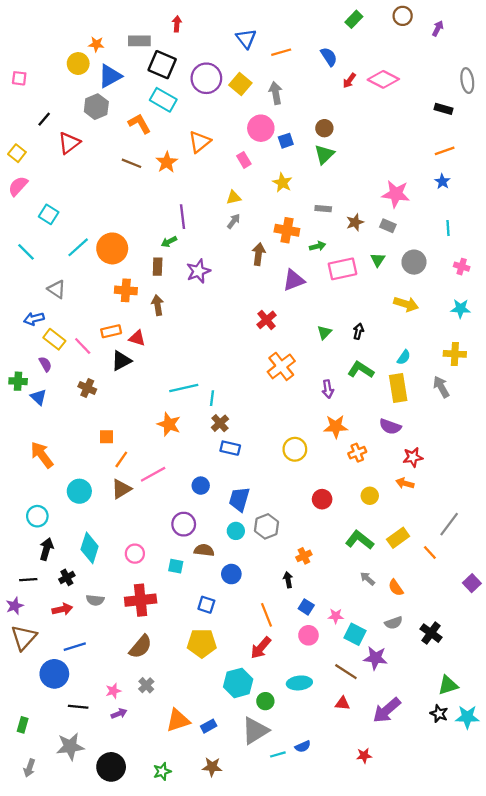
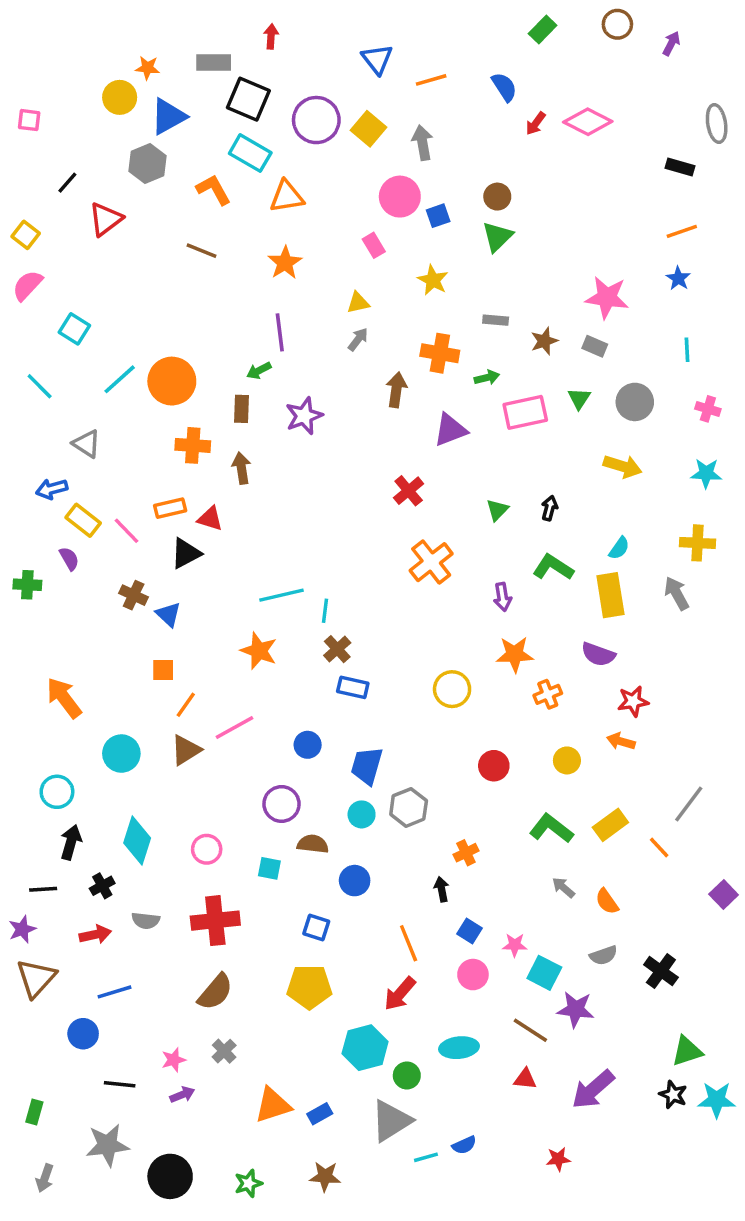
orange triangle: (200, 142) -> (287, 197), moved, turned 30
orange star: (167, 162) -> (285, 263), moved
blue triangle: (38, 397) -> (168, 614), moved
blue circle: (54, 674) -> (83, 1034), size x0.7

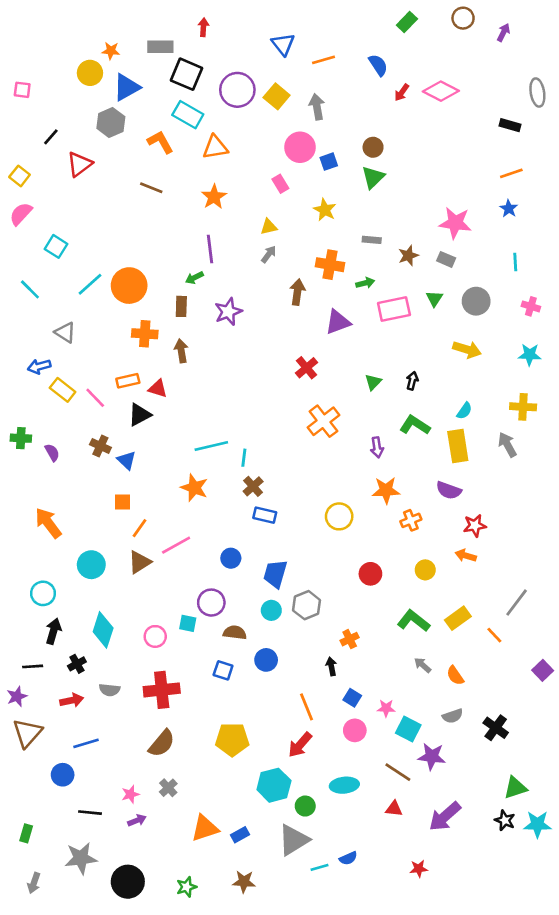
purple semicircle: (69, 559) -> (52, 453), moved
cyan square: (269, 868) -> (188, 623), moved
blue square: (316, 928) -> (223, 670), moved

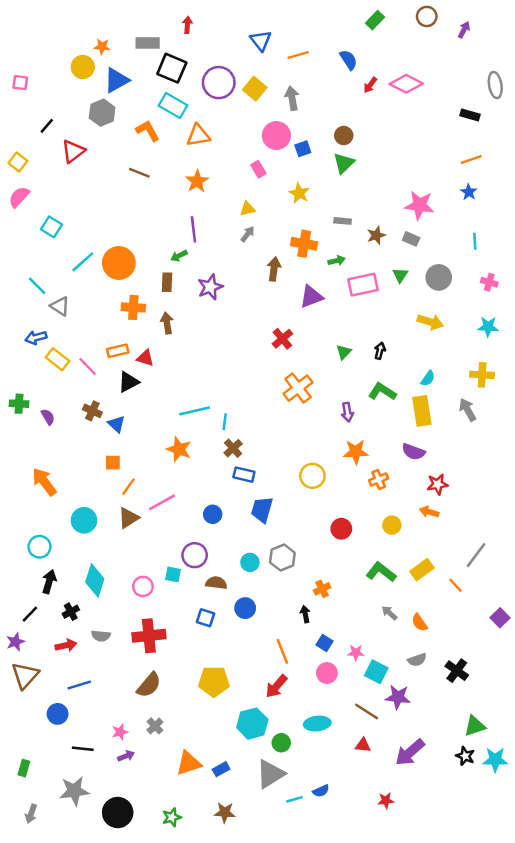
cyan line: (30, 289) -> (37, 286), moved
blue trapezoid: (275, 574) -> (262, 509), moved
black line: (33, 666) -> (30, 614), turned -42

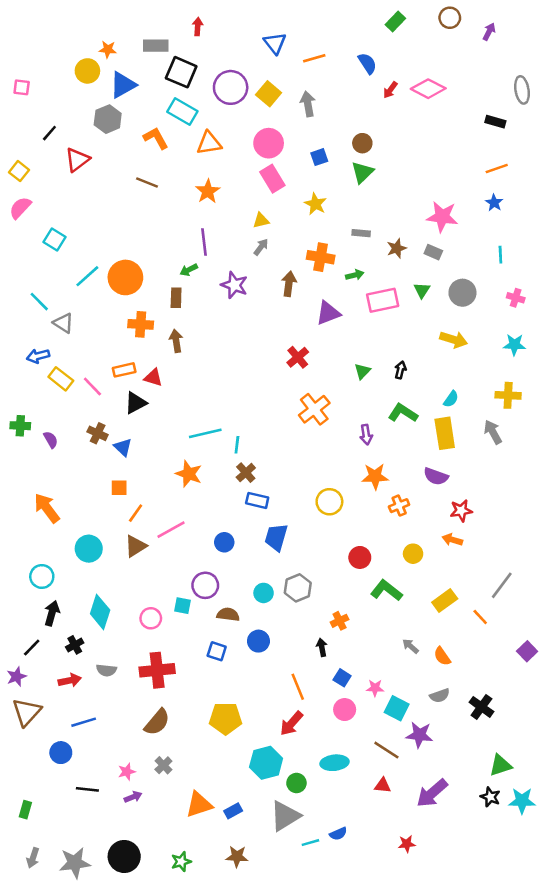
pink circle: (276, 136) -> (269, 143), moved
pink rectangle: (258, 169) -> (272, 179), size x1.5
purple star: (210, 287) -> (234, 285), moved, turned -30
green L-shape: (381, 572) -> (386, 590), moved
gray star: (74, 791) -> (75, 863), moved

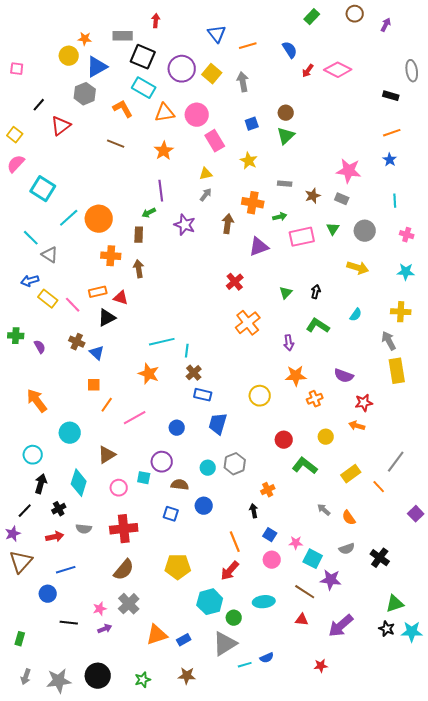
pink circle: (269, 143) -> (197, 115), moved
cyan square: (54, 239) -> (43, 189), size x1.4
yellow rectangle: (445, 433) -> (397, 371), moved
brown triangle: (136, 546) -> (107, 455), moved
gray cross: (163, 765) -> (129, 604), size x1.5

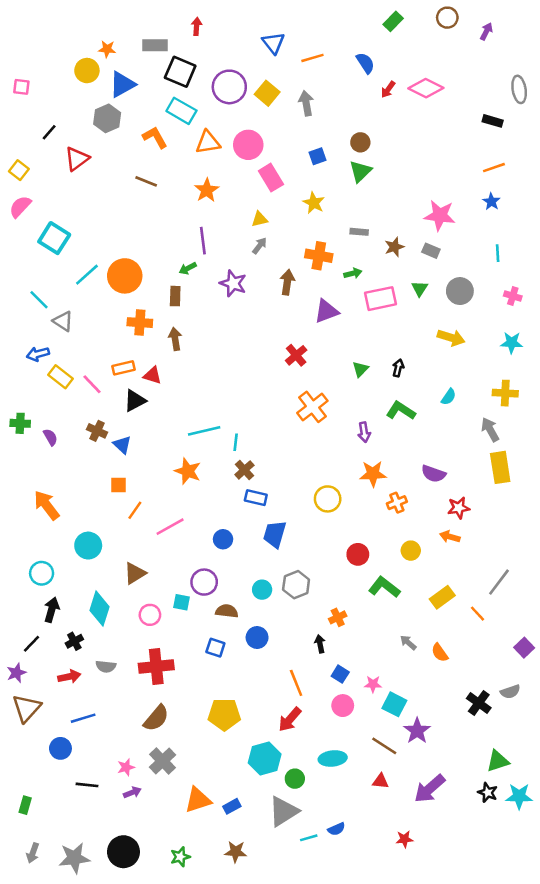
gray semicircle: (347, 549) -> (510, 692), moved
purple star: (331, 580) -> (417, 731), turned 30

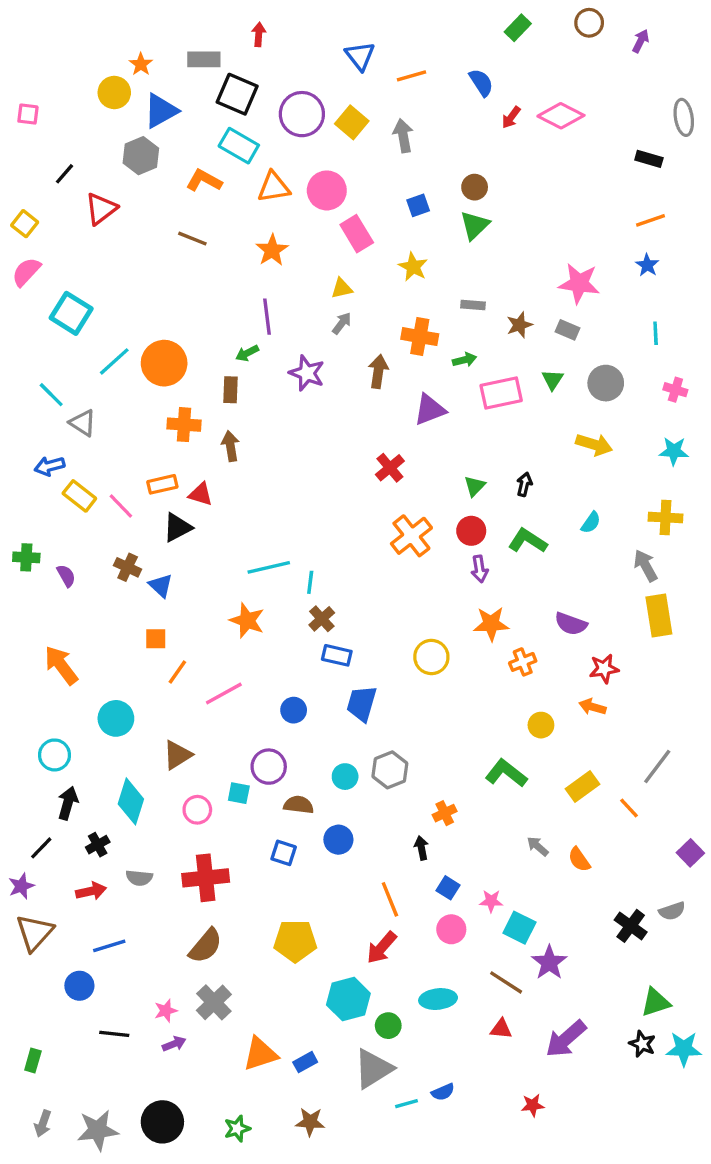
orange star: (107, 49) -> (141, 64), turned 30
orange L-shape: (155, 137) -> (204, 180), turned -32
red circle: (358, 554) -> (471, 531), moved

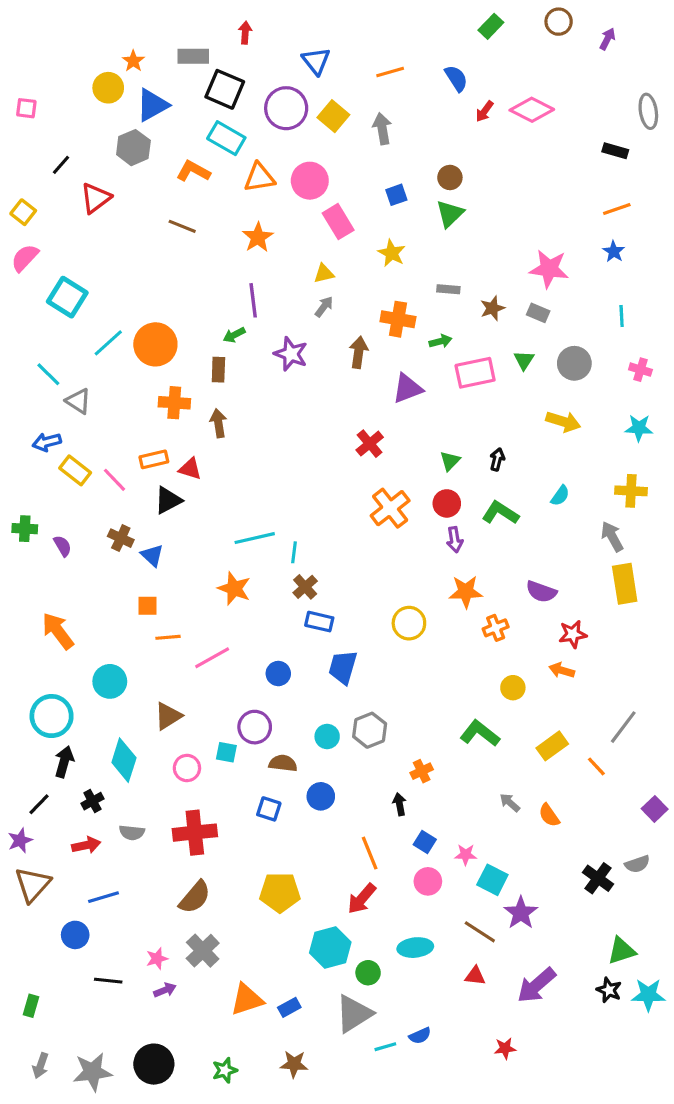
blue triangle: (360, 56) -> (316, 61), moved
orange line: (177, 672) -> (168, 637), turned 50
cyan circle: (55, 755) -> (52, 716), size x1.4

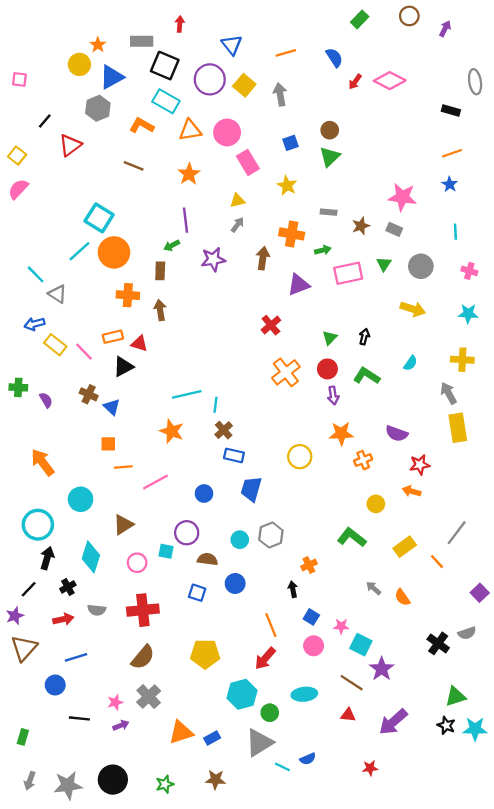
cyan square: (67, 297) -> (99, 218), moved
purple star: (291, 354) -> (213, 259), turned -30
cyan line: (385, 1047) -> (282, 767), turned 42

